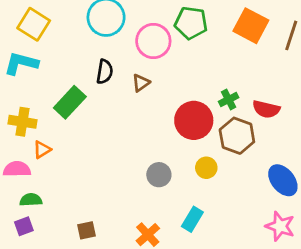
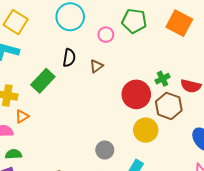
pink circle: (153, 41) -> (106, 35), size x0.6
yellow circle: (206, 168) -> (146, 130), size x1.5
gray circle: (159, 175) -> (105, 150), moved

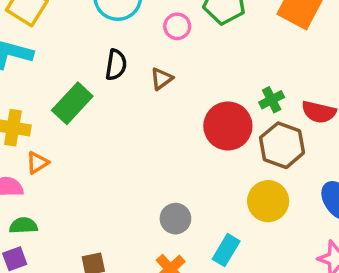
yellow circle: (146, 130) -> (268, 201), moved

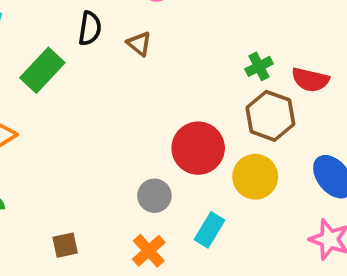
brown triangle: (161, 79) -> (139, 44), turned -45
red circle: (228, 126) -> (198, 148), moved

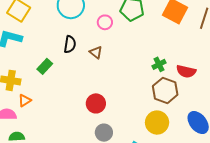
green rectangle: (42, 70) -> (45, 66), size x0.7
red circle: (198, 148) -> (96, 103), moved, size x0.7

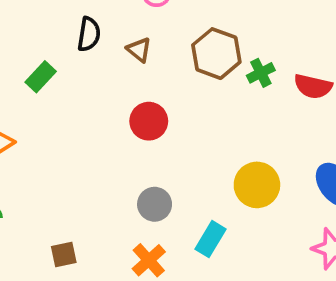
brown hexagon: (165, 90) -> (216, 54), moved
red circle: (96, 103) -> (149, 121), moved

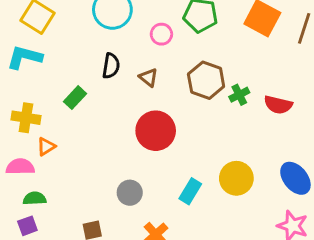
red circle: (149, 121) -> (156, 131), size x1.4
gray circle: (155, 204) -> (130, 193), moved
cyan rectangle: (211, 239) -> (190, 191), moved

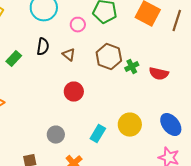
green rectangle: (75, 98) -> (14, 59), moved
red circle: (156, 131) -> (74, 92), size x0.7

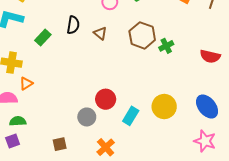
red semicircle: (159, 74) -> (210, 56), moved
red circle: (74, 92) -> (106, 99), moved

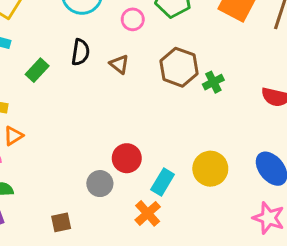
orange cross: (106, 147) -> (148, 213), moved

